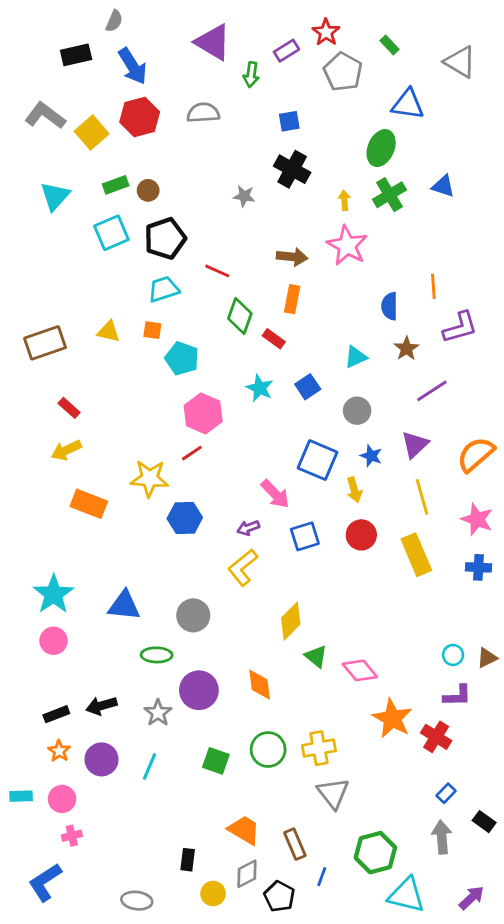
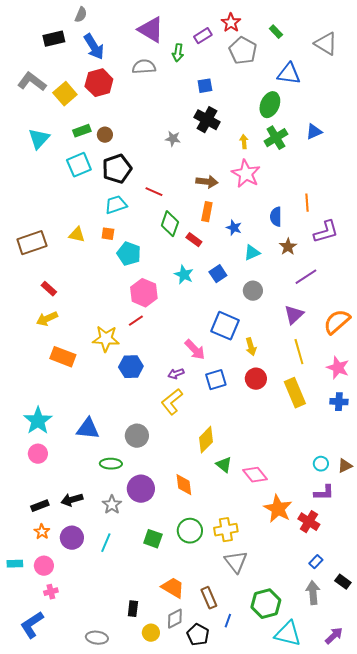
gray semicircle: (203, 113) -> (144, 67), moved
blue triangle: (443, 186) -> (314, 132), turned -42
blue star: (371, 456) -> (234, 228), moved

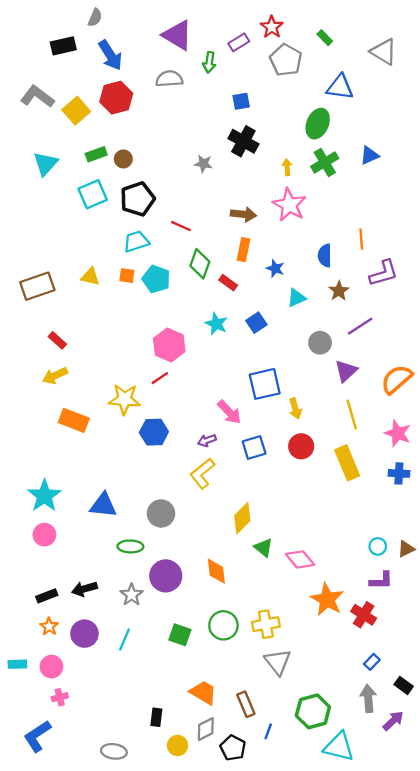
cyan pentagon: (129, 254) -> (156, 279), moved
gray circle: (253, 291) -> (320, 343), moved
blue square: (225, 326) -> (265, 384), turned -36
purple arrow: (334, 636) -> (393, 721), moved

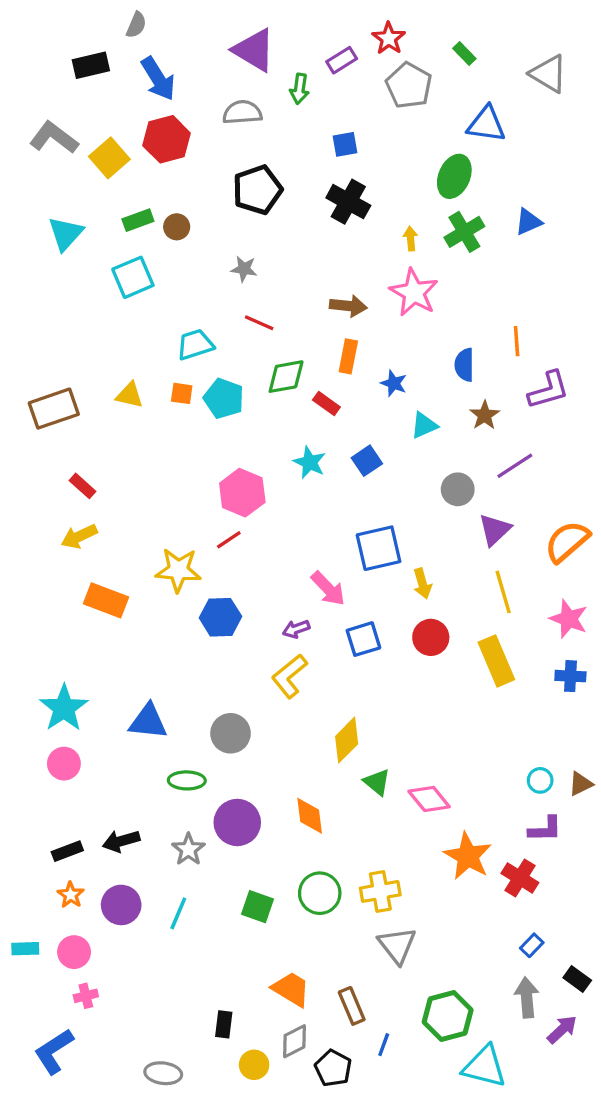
gray star: (203, 164) -> (244, 269), moved
black pentagon: (137, 199) -> (257, 190), moved
green diamond: (200, 264) -> (286, 377), turned 60

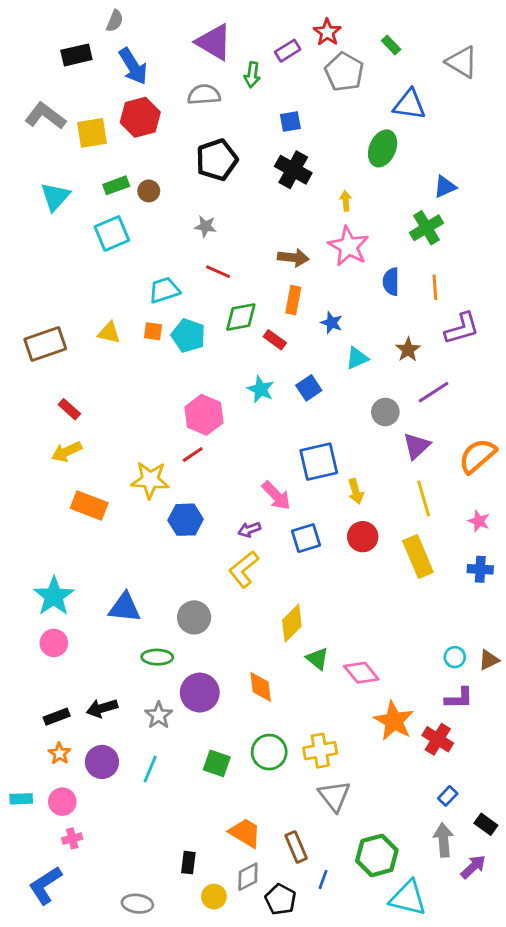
yellow square: (109, 158) -> (92, 133), turned 32
green cross: (464, 232) -> (426, 228), moved
blue semicircle: (464, 365) -> (391, 282), moved
pink star: (569, 619) -> (479, 521), size x0.7

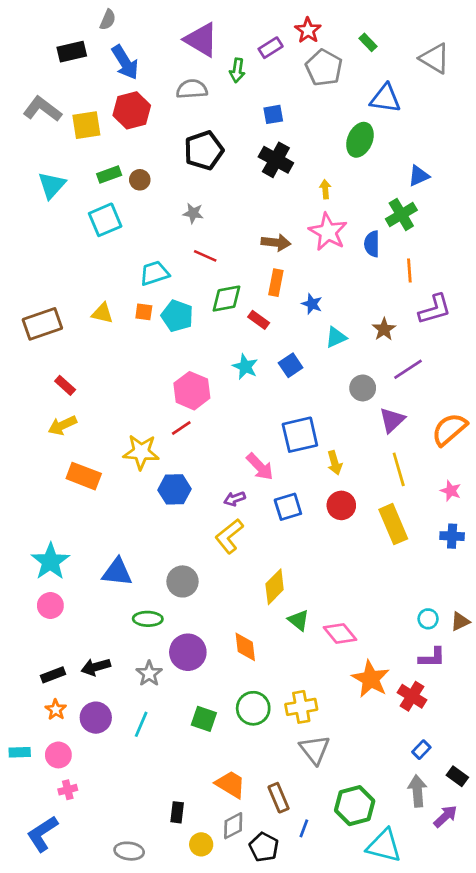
blue semicircle: (391, 282) -> (372, 244), moved

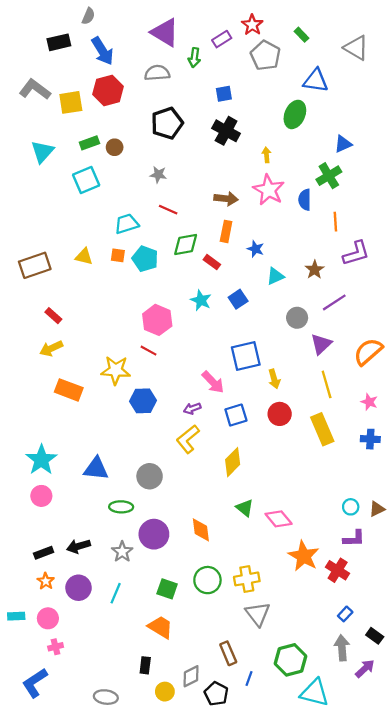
red line: (181, 428) -> (148, 351), turned 63
yellow diamond: (275, 587) -> (233, 462), moved
orange trapezoid: (231, 784) -> (160, 627), moved

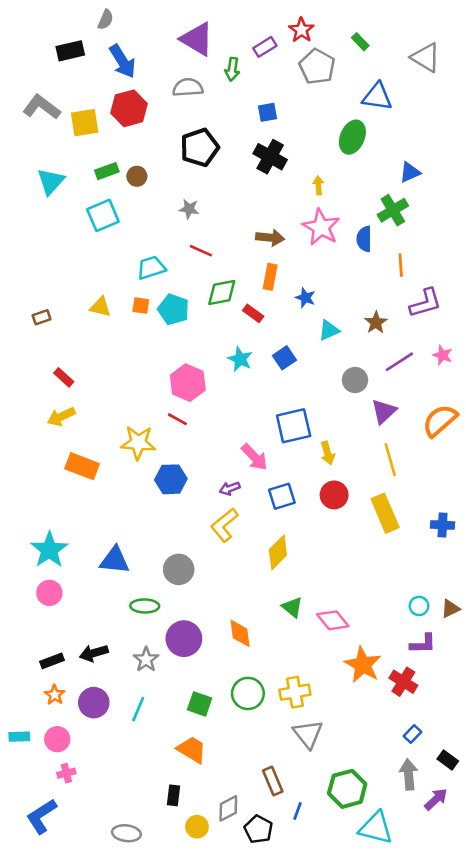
brown rectangle: (35, 265) -> (42, 317), size x0.5
pink star: (369, 402) -> (443, 355), moved

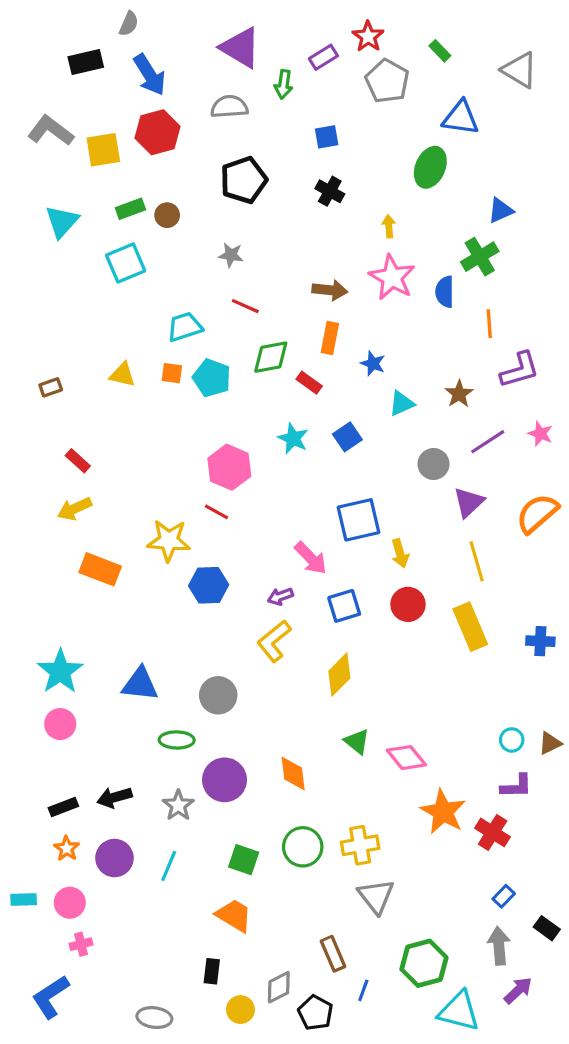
black cross: (270, 157) -> (330, 191), size x0.7
purple arrow: (436, 799) -> (518, 990), moved

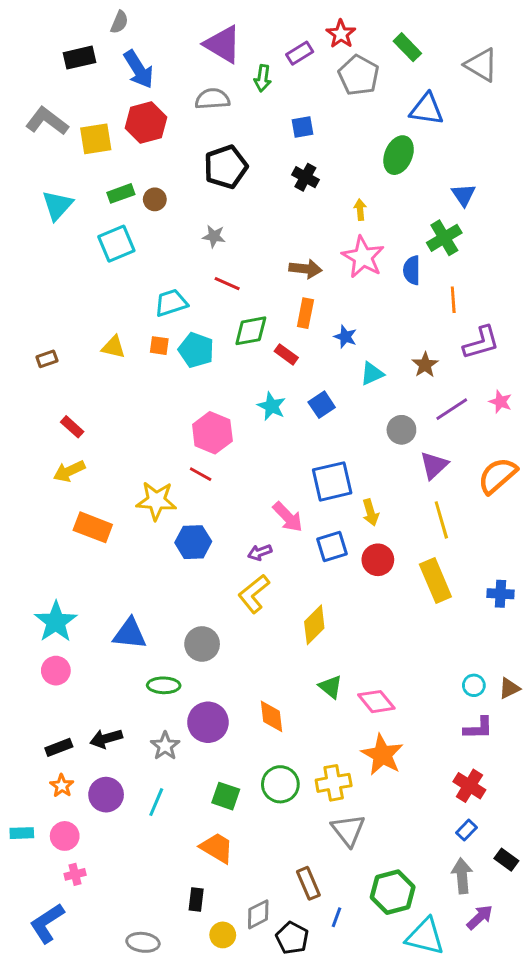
green rectangle: (440, 51) -> (407, 47), size x1.4
blue triangle: (501, 210) -> (464, 195), turned -40
blue square: (344, 606) -> (332, 546), moved
orange star: (443, 812) -> (382, 755), moved
red cross: (493, 832) -> (469, 786), moved

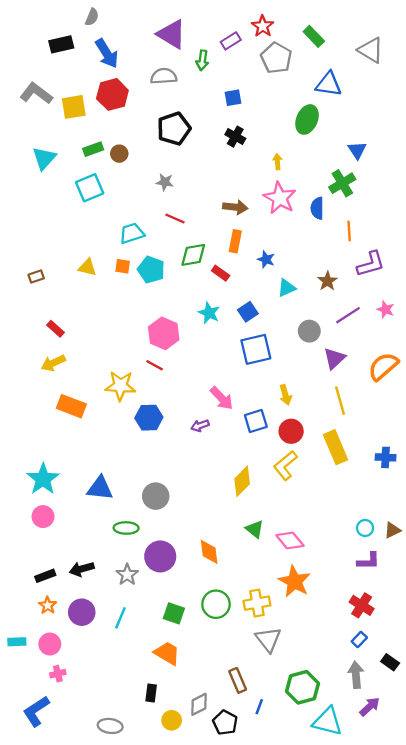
blue square: (332, 481) -> (256, 349), moved
yellow L-shape: (254, 594) -> (285, 465), moved

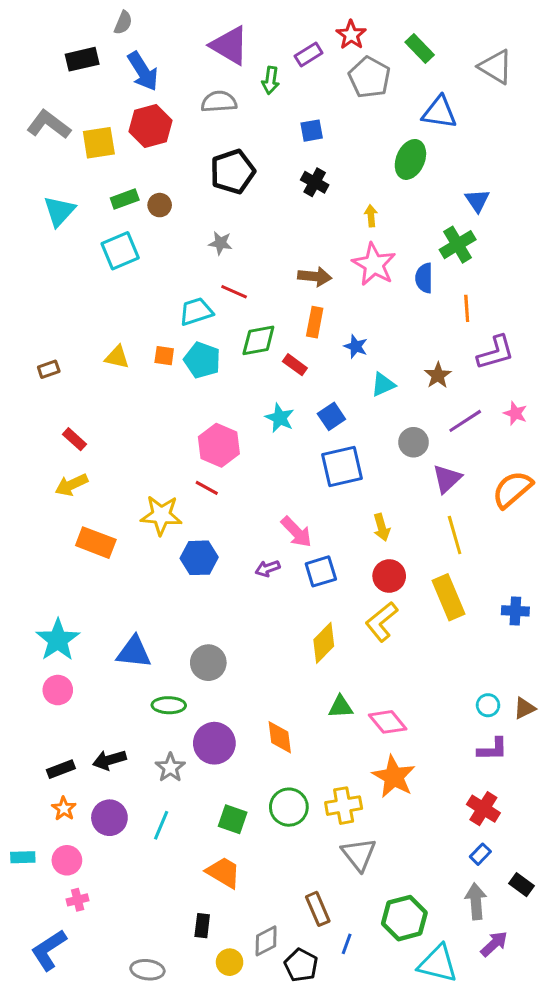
cyan trapezoid: (132, 233) -> (196, 311), moved
blue square: (256, 421) -> (321, 571), moved
green triangle: (255, 529) -> (341, 707), turned -42

